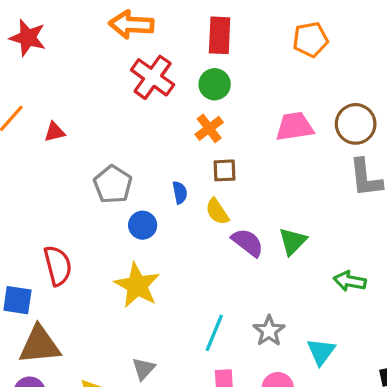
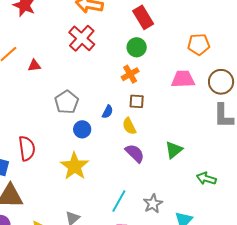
red rectangle: (220, 35) -> (143, 17), turned -40
orange pentagon: (310, 40) -> (199, 44), moved
red cross: (153, 77) -> (82, 38), moved
blue semicircle: (180, 193) -> (107, 112), turned 32
purple semicircle: (248, 242) -> (135, 153), moved

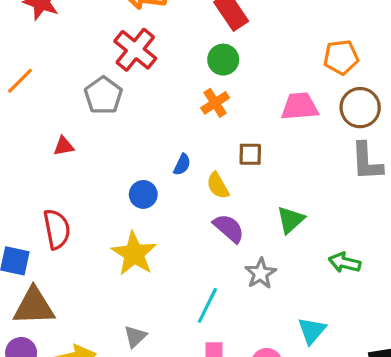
orange pentagon: (199, 44) -> (341, 57), moved
red triangle: (34, 66) -> (64, 146), moved
brown square: (137, 101) -> (250, 154), moved
gray pentagon: (67, 102) -> (103, 95), moved
gray star: (153, 204) -> (261, 273), moved

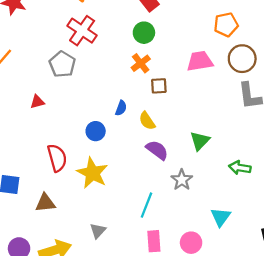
brown square: (250, 154) -> (159, 86), moved
red semicircle: (57, 229) -> (57, 158), moved
brown triangle: (34, 306) -> (45, 203), moved, size x0.7

